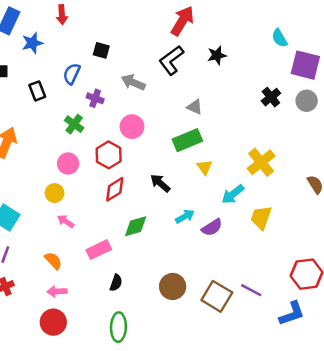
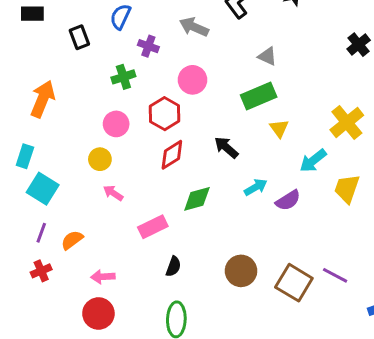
green cross: (74, 124) -> (123, 77), turned 36
orange semicircle: (53, 261) -> (72, 240), moved, turned -84

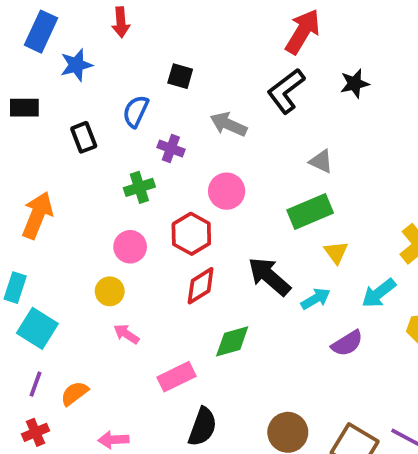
black arrow: (226, 147) -> (269, 276), size x1.4
cyan arrow: (256, 187) -> (316, 299), moved
black semicircle: (173, 266) -> (202, 427), size x1.5

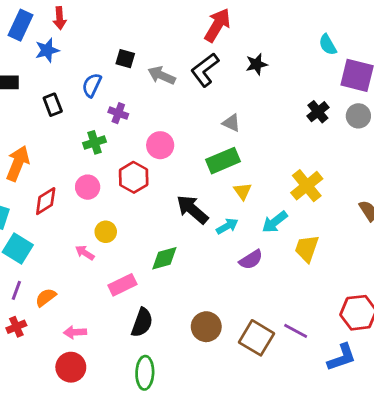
red arrow: (121, 22) -> (60, 18), moved
gray arrow: (228, 124) -> (162, 75), moved
red diamond: (201, 286) -> (46, 201), moved
yellow circle: (110, 291) -> (106, 232), moved

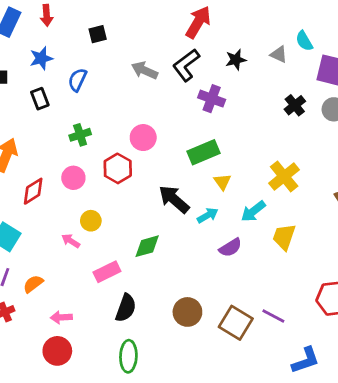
blue star: (47, 50) -> (41, 58), moved
black square: (125, 59) -> (98, 34), moved, turned -30
purple cross: (118, 113) -> (212, 99), moved, size x1.4
gray triangle: (231, 123) -> (279, 54), moved
blue L-shape: (342, 357) -> (306, 360), moved

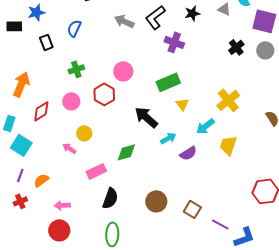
blue star: (41, 58) -> (36, 12), moved
cyan arrow: (208, 215) -> (168, 138), moved
purple line: (273, 316) -> (220, 224), moved
brown square: (236, 323) -> (192, 209), size x0.7

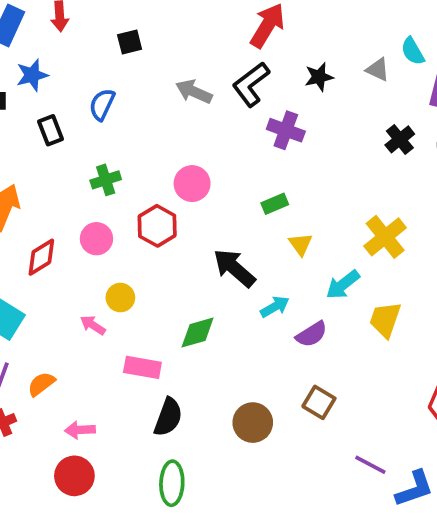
green rectangle: (168, 82) -> (275, 204), size x0.6
pink rectangle: (96, 171) -> (142, 367), turned 36
brown square: (192, 209) -> (319, 402), moved

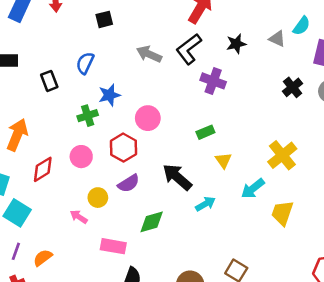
cyan semicircle: (413, 51) -> (302, 26), turned -114
blue star: (32, 75) -> (109, 95), moved
purple semicircle: (312, 334) -> (129, 183), moved

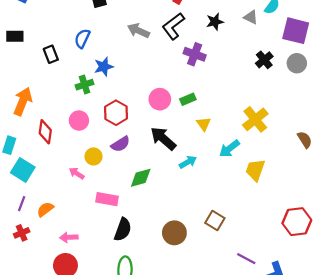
pink circle: (148, 118) -> (160, 99), moved
red diamond: (43, 169) -> (45, 132), turned -50

